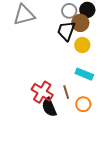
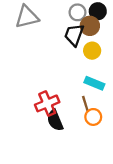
red cross: (42, 92) -> (47, 103), turned 35
brown line: (66, 92) -> (85, 103), moved

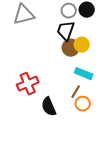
brown circle: (90, 26) -> (71, 48), moved
red cross: (47, 103) -> (28, 84), moved
brown line: (85, 103) -> (76, 92), turned 48

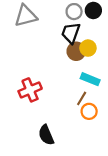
black semicircle: (49, 107) -> (46, 135), moved

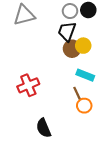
brown line: (82, 98) -> (77, 93), turned -56

